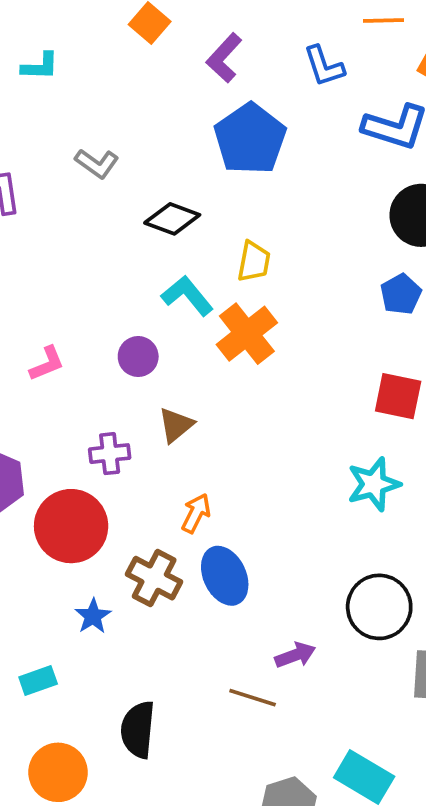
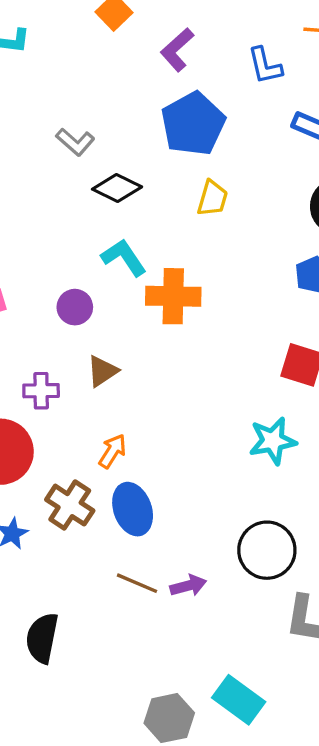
gray L-shape: (97, 163) -> (75, 142), moved
yellow trapezoid: (254, 262) -> (212, 198), moved
orange cross: (247, 334) -> (173, 296), turned 34
brown line: (253, 698) -> (137, 583), moved

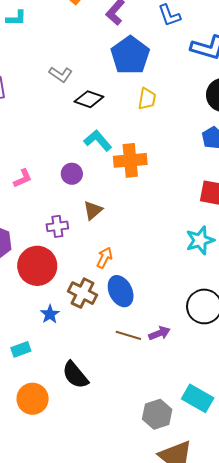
black semicircle: (42, 638) -> (75, 375), turned -44

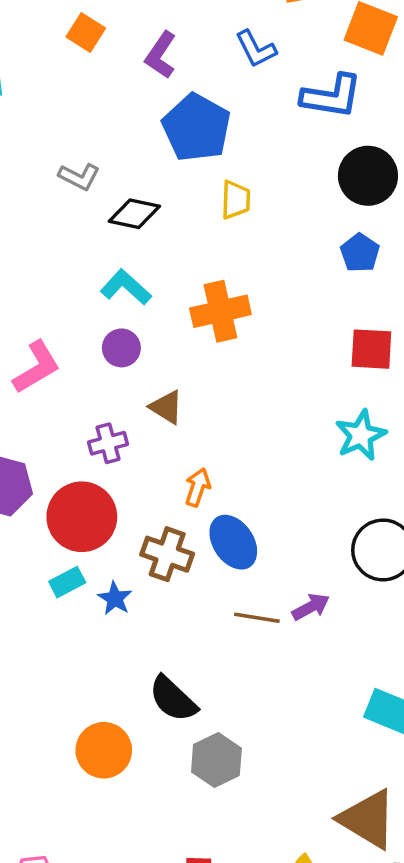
cyan L-shape: (98, 140) -> (126, 287), moved
pink L-shape: (23, 178) -> (36, 367), size x1.5
brown triangle: (93, 210) -> (166, 407), turned -40
cyan rectangle: (21, 349) -> (67, 582), moved
gray hexagon: (157, 414) -> (216, 760), moved

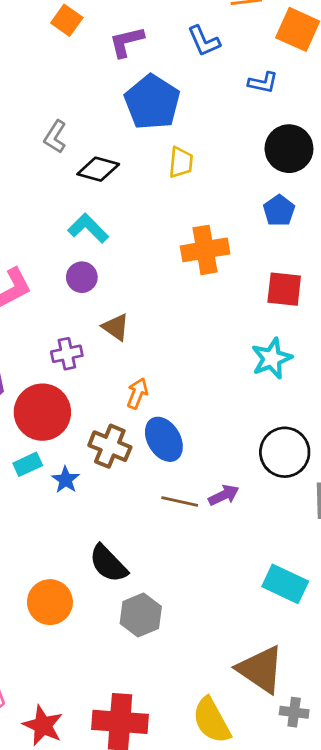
purple L-shape: (161, 55) -> (127, 42), turned 39
blue L-shape: (332, 96) -> (263, 83), size x0.6
gray L-shape: (79, 177) -> (55, 137), turned 92
orange cross: (220, 311) -> (205, 250), moved

